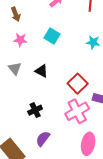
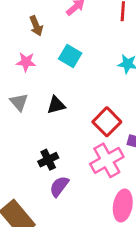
brown arrow: (16, 14) -> (36, 26), moved
black triangle: (41, 71) -> (56, 105), turned -40
purple semicircle: (43, 139) -> (59, 186), moved

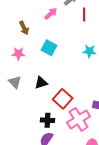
red square: (107, 122) -> (63, 99), moved
black cross: (48, 160) -> (48, 120), moved, turned 32

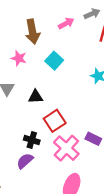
brown arrow: (24, 28) -> (32, 32), size x1.5
pink cross: (79, 119) -> (66, 148), turned -30

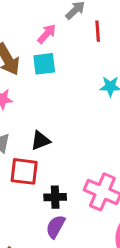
cyan square: (54, 61) -> (44, 64), moved, turned -30
red square: (55, 121) -> (24, 171), moved, turned -30

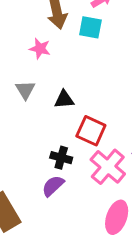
red square: (24, 171) -> (91, 131), moved

